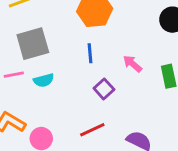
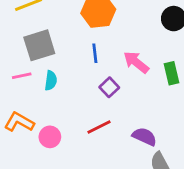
pink arrow: (132, 64) -> (136, 62), size x1.4
cyan semicircle: (44, 80) -> (51, 81), turned -66

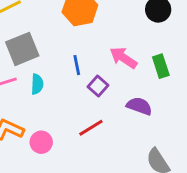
blue line: (95, 53) -> (77, 65), moved
purple semicircle: (144, 137) -> (139, 106), moved

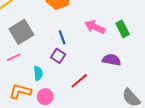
cyan semicircle: (37, 84) -> (38, 73), moved
purple square: (98, 86) -> (58, 56), moved

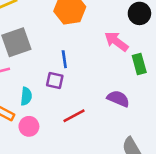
pink arrow: (95, 27) -> (116, 41), moved
purple square: (58, 56) -> (55, 80), turned -32

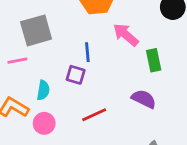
pink arrow: (116, 41) -> (126, 35), moved
green rectangle: (139, 64) -> (154, 60), moved

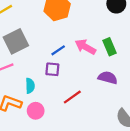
pink arrow: (126, 35) -> (85, 47), moved
blue line: (87, 52) -> (58, 50), turned 72

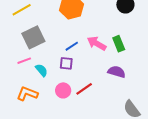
cyan semicircle: (30, 86) -> (41, 70), moved, turned -40
pink circle: (36, 111) -> (63, 90), moved

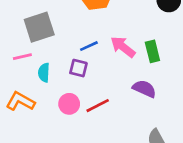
cyan semicircle: (41, 70) -> (44, 73), turned -144

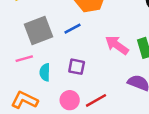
blue line: (89, 46) -> (73, 29), moved

